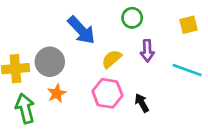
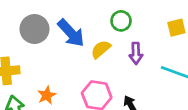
yellow semicircle: (112, 59) -> (101, 49), moved
gray circle: (50, 62) -> (34, 29), moved

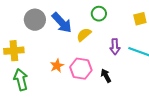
purple arrow: (136, 53) -> (115, 47), moved
orange star: (47, 95) -> (57, 66), moved

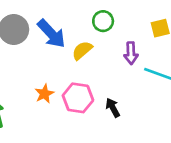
purple arrow: (115, 47) -> (131, 53), moved

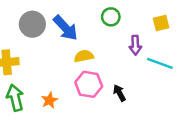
yellow semicircle: (82, 50) -> (84, 56), moved, turned 30
orange star: (44, 94) -> (49, 100), moved

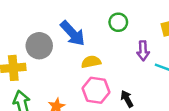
gray circle: (32, 24) -> (39, 46), moved

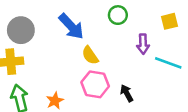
gray circle: (39, 46) -> (21, 30), moved
yellow semicircle: (91, 62) -> (90, 55), turned -114

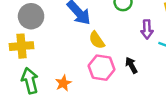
black arrow: (127, 93) -> (131, 65), moved

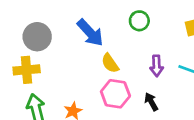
purple arrow: (147, 29) -> (157, 66), moved
black arrow: (131, 65) -> (151, 102), moved

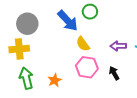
green circle: (139, 21) -> (90, 12), moved
purple arrow: (157, 66) -> (118, 46), turned 91

